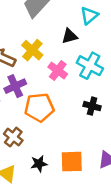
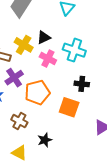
black triangle: (70, 36) -> (44, 37), moved
orange square: (72, 162) -> (69, 107), moved, turned 30

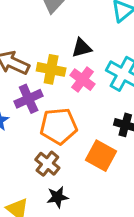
yellow cross: (24, 45) -> (51, 69), moved, turned -30
brown cross: (19, 121) -> (47, 164), moved

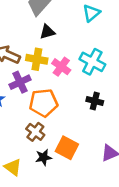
black triangle: (82, 48) -> (47, 32), moved
orange square: (101, 156) -> (67, 148), moved

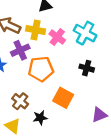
brown cross: (35, 132) -> (20, 101), moved
orange square: (67, 148) -> (63, 98), moved

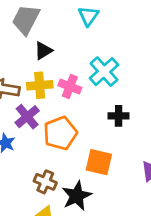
cyan cross: (85, 33) -> (104, 72), turned 35
black star: (40, 118) -> (77, 196), size x1.5

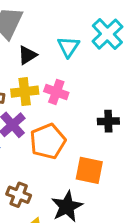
cyan triangle: (88, 16) -> (68, 47), moved
cyan cross: (104, 72) -> (107, 34), moved
brown cross: (45, 182) -> (19, 195), moved

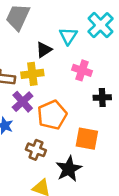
black triangle: (27, 55) -> (44, 50), moved
pink cross: (56, 92) -> (82, 70), moved
brown cross: (19, 195) -> (36, 150), moved

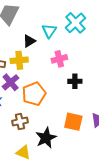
pink cross: (82, 70) -> (59, 59), turned -35
orange square: (87, 139) -> (73, 122), moved
brown cross: (36, 150) -> (20, 122), turned -35

